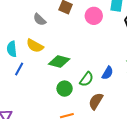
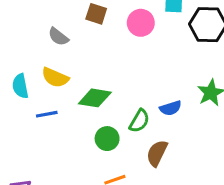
blue line: (19, 69) -> (47, 114), moved, turned 56
blue semicircle: (108, 73) -> (171, 108), turned 48

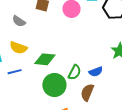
blue semicircle: (171, 108) -> (96, 72), moved
green circle: (107, 139) -> (54, 85), size x1.5

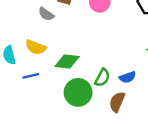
gray semicircle: (19, 21) -> (46, 14), moved

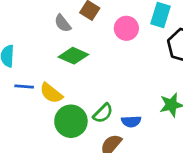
yellow semicircle: (36, 47) -> (51, 93), moved
green diamond: (67, 62) -> (73, 56), moved

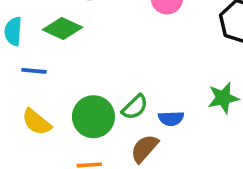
green diamond: (73, 56) -> (63, 28), moved
yellow semicircle: (51, 93) -> (36, 122), moved

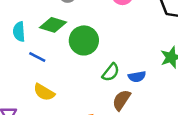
blue line: (34, 71) -> (37, 57), turned 30
green circle: (93, 117) -> (84, 40), moved

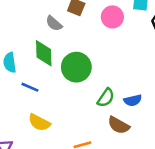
green diamond: (53, 25) -> (44, 53), turned 76
brown semicircle: (121, 100) -> (119, 125), turned -90

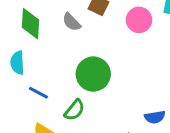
green diamond: (44, 53) -> (30, 24), moved
green semicircle: (106, 98) -> (74, 110), moved

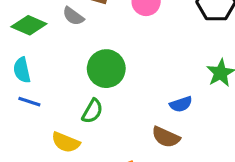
green diamond: (30, 24) -> (29, 25), turned -60
blue line: (38, 93) -> (29, 102), moved

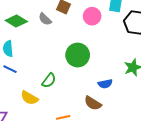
green circle: (106, 69) -> (78, 55), moved

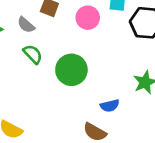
green semicircle: (49, 80) -> (33, 54), moved, turned -77

